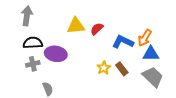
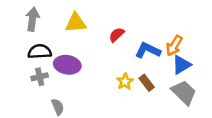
yellow triangle: (76, 26) -> (76, 23), moved
blue triangle: (151, 54) -> (181, 65), turned -30

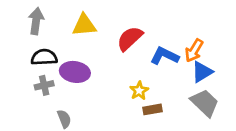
red semicircle: (117, 35) -> (130, 38), size x1.5
brown rectangle: (147, 83) -> (153, 109), moved, turned -63

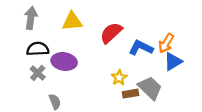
gray cross: (44, 85) -> (38, 73), turned -35
gray trapezoid: (205, 103) -> (150, 88), moved

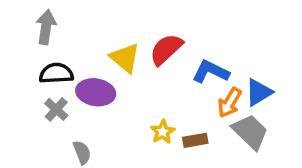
yellow triangle: (72, 21) -> (125, 58), moved, turned 45
orange arrow: (166, 43) -> (230, 103), moved
yellow star: (119, 78) -> (163, 132), moved
gray trapezoid: (150, 88) -> (250, 132), moved

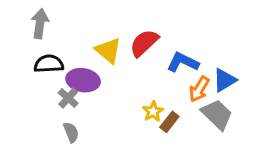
gray cross: (56, 109) -> (68, 98), moved
yellow star: (163, 132) -> (153, 111), moved
brown rectangle: (195, 140) -> (169, 122), turned -42

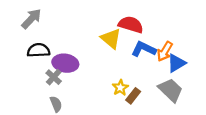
gray arrow: (40, 24) -> (31, 19), turned 35
red semicircle: (144, 43) -> (131, 25), moved, turned 60
yellow triangle: (108, 50) -> (111, 39), moved
orange arrow: (199, 89) -> (165, 51), moved

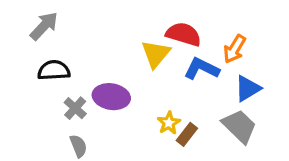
yellow triangle: (111, 39) -> (156, 54), turned 30
orange arrow: (165, 51) -> (235, 49), moved
purple ellipse: (65, 63) -> (111, 97), moved

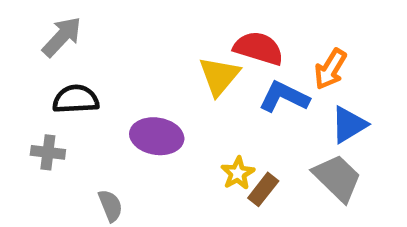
gray cross: (75, 108) -> (48, 152), moved, turned -35

